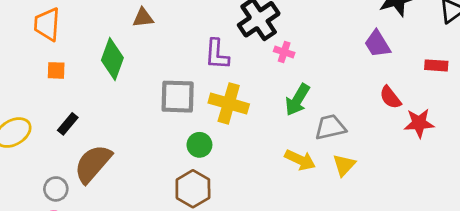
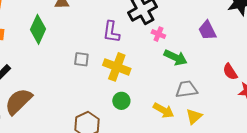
purple trapezoid: (377, 44) -> (207, 30), moved
gray square: (178, 97) -> (81, 59), size x0.6
green arrow: (297, 100) -> (176, 58), moved, turned -100
green circle: (199, 145) -> (121, 101), moved

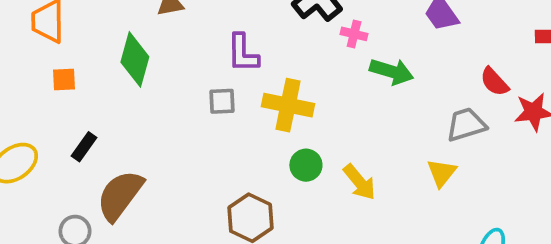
purple L-shape: (111, 32) -> (243, 53), moved
gray trapezoid: (186, 89) -> (466, 125), moved
yellow arrow: (164, 110) -> (359, 182), moved, turned 30

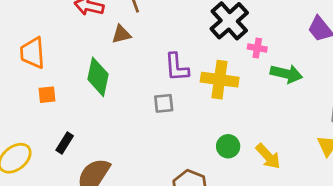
yellow cross: (288, 105) -> (220, 80), moved

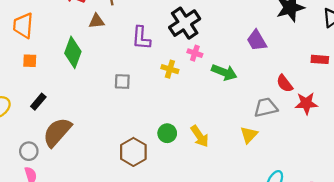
pink cross: (257, 48) -> (195, 53), moved
purple L-shape: (177, 67) -> (141, 38), moved
yellow cross: (220, 80) -> (170, 69), size x0.6
green circle: (228, 146) -> (167, 133), moved

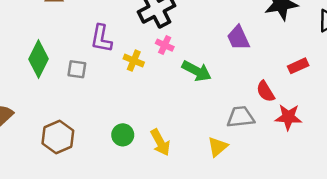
purple L-shape: (141, 38) -> (101, 38), moved
green diamond: (73, 52) -> (39, 59), moved
red rectangle: (320, 59) -> (298, 66), moved, turned -35
brown hexagon: (133, 152) -> (58, 137), moved

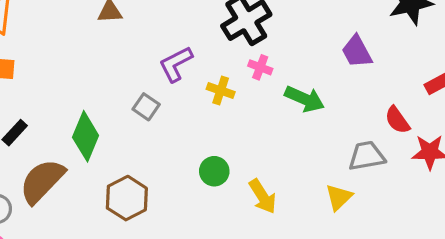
purple L-shape: (101, 38) -> (176, 64), turned 56
green diamond: (39, 59) -> (86, 136), moved
gray square: (77, 69) -> (146, 107), turned 30
green circle: (123, 135) -> (214, 171), moved

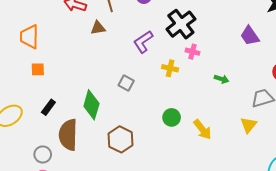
purple L-shape: (176, 64) -> (143, 42), moved
green arrow: (305, 99) -> (221, 79), moved, size x0.6
brown semicircle: (42, 181) -> (68, 135), turned -36

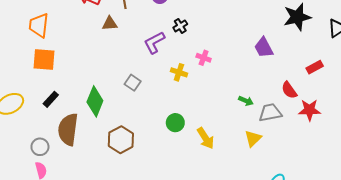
black cross: (181, 24) -> (180, 26), moved, size x0.5
orange square: (38, 69) -> (44, 60), size x1.6
green arrow: (221, 79) -> (246, 101), moved

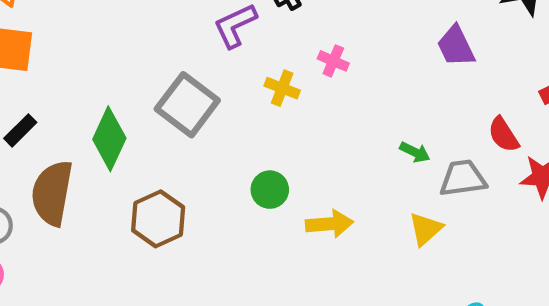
gray square: (133, 83) -> (187, 105), size x1.8
yellow arrow: (205, 138) -> (329, 224), turned -65

